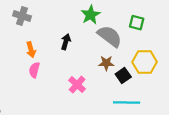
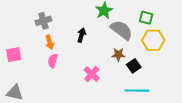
gray cross: (22, 16) -> (43, 21), moved, turned -35
yellow hexagon: (145, 62) -> (153, 40), moved

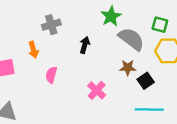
gray cross: (43, 21) -> (51, 25), moved
orange arrow: (50, 42) -> (33, 50), moved

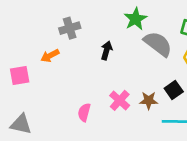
orange arrow: (33, 50) -> (50, 56), turned 77
brown star: (128, 68) -> (149, 100), moved
pink semicircle: (51, 75) -> (84, 112), moved

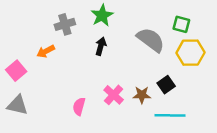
green star: (135, 19) -> (102, 15), moved
pink square: (20, 75) -> (16, 71), turned -30
gray triangle: (21, 124) -> (17, 105), moved

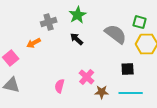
black arrow: (101, 46) -> (77, 39), turned -64
black square: (166, 85) -> (128, 69), turned 32
brown star: (142, 95) -> (102, 92), moved

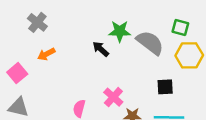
green star: (78, 15) -> (120, 31), moved, turned 30
gray cross: (49, 22) -> (37, 22), moved, turned -35

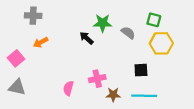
gray cross: (37, 22) -> (33, 16), turned -35
gray semicircle: (150, 43) -> (128, 33), size x0.6
pink cross: (113, 97) -> (97, 79), turned 35

